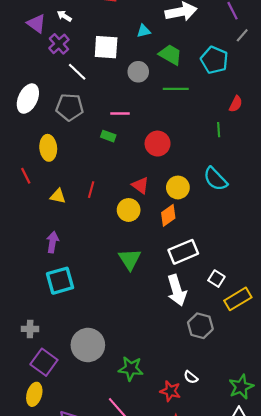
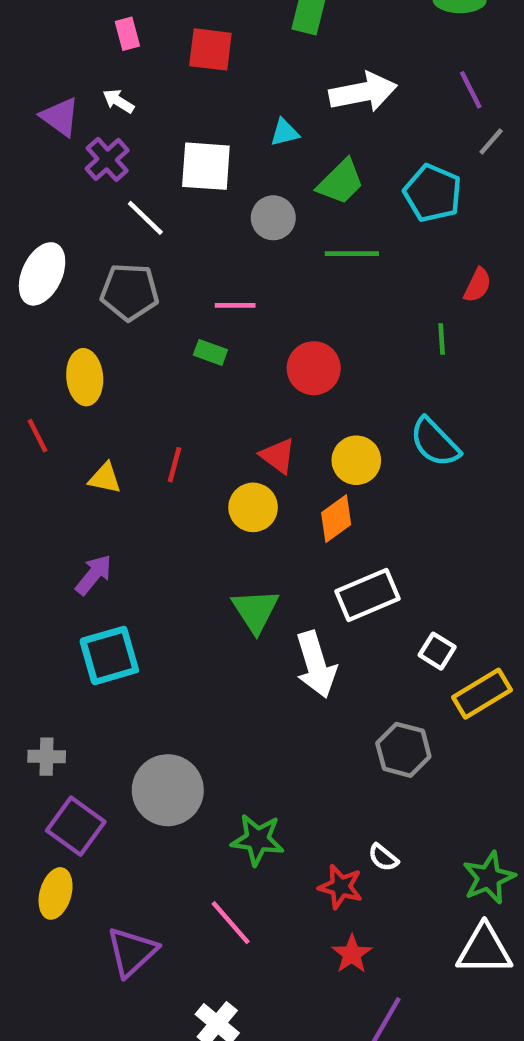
green trapezoid: (170, 55) -> (341, 182), turned 105
purple arrow: (53, 242) -> (94, 575), turned 30
white arrow: (177, 290) -> (316, 664), moved

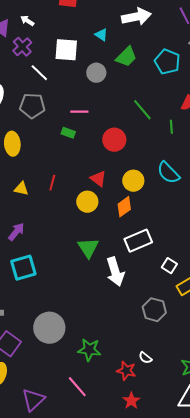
cyan triangle: (284, 133) -> (101, 35), turned 48
green line: (352, 254) -> (142, 110), moved, turned 50

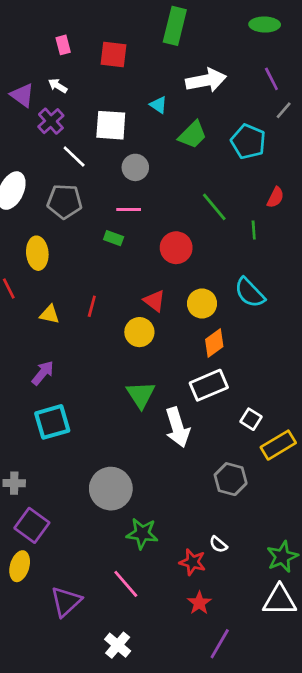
gray circle: (96, 73) -> (135, 167), moved
orange diamond: (124, 207) -> (214, 343), moved
gray circle: (49, 328) -> (111, 489), moved

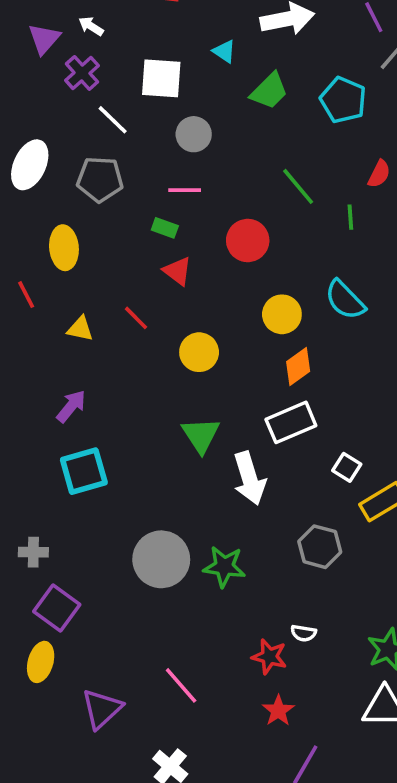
purple triangle: (22, 95) -> (44, 39), turned 35
red triangle: (154, 301) -> (177, 271), moved
red line: (92, 306) -> (136, 318), turned -60
green star: (142, 534) -> (224, 567), moved
white semicircle: (218, 544) -> (304, 633), turned -30

